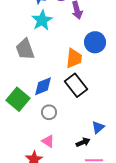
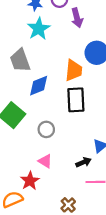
black rectangle: (76, 85) -> (76, 100), turned 35
blue diamond: (43, 86) -> (39, 86), moved

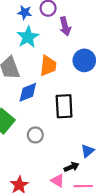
orange trapezoid: (74, 70) -> (48, 66), moved
pink triangle: (45, 161) -> (58, 181), moved

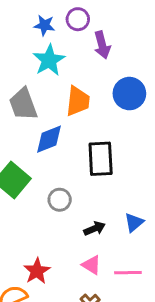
black arrow: (72, 167) -> (95, 229), moved

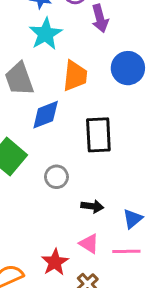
blue triangle: (134, 222) -> (133, 219), moved
black arrow: (95, 229) -> (92, 206), turned 30
red star: (37, 271) -> (55, 262), moved

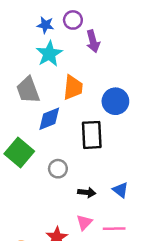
blue circle: (128, 68) -> (115, 101), moved
blue triangle: (133, 219) -> (120, 190), moved, turned -42
pink triangle: (89, 244) -> (84, 222), turned 42

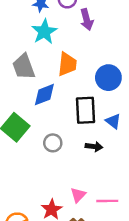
blue triangle: (120, 190) -> (113, 121), moved
black arrow: (87, 192) -> (94, 147), moved

